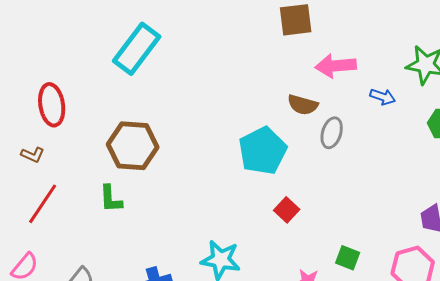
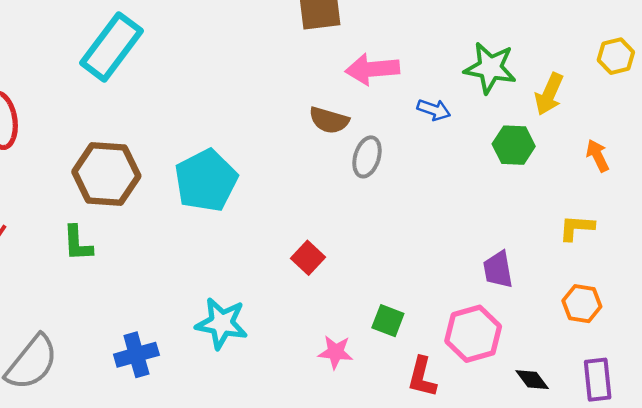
cyan pentagon: (263, 151) -> (206, 180), moved

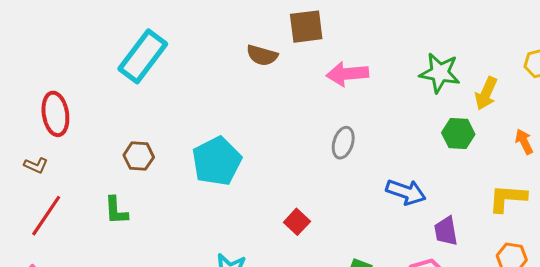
blue arrow: (434, 110) -> (406, 192), moved, size x1.5
brown semicircle: (329, 120) -> (262, 55), moved
brown hexagon: (106, 174) -> (139, 156), size x0.6
yellow L-shape: (577, 228) -> (508, 198), size x1.4

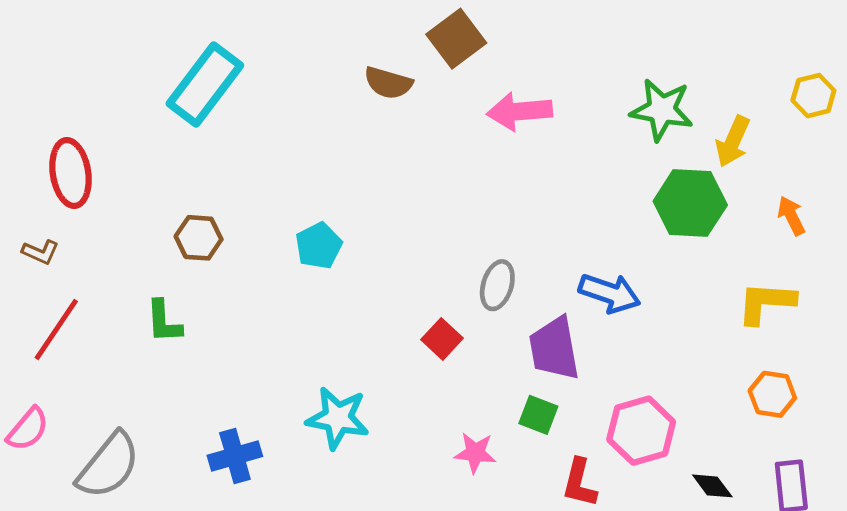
brown square: (306, 27) -> (456, 39), turned -30
green hexagon: (458, 133) -> (690, 203), size x1.4
gray ellipse: (343, 143) -> (497, 285), moved
cyan pentagon: (217, 161) -> (319, 246), size x0.6
purple trapezoid: (446, 231) -> (554, 348), moved, size x1.4

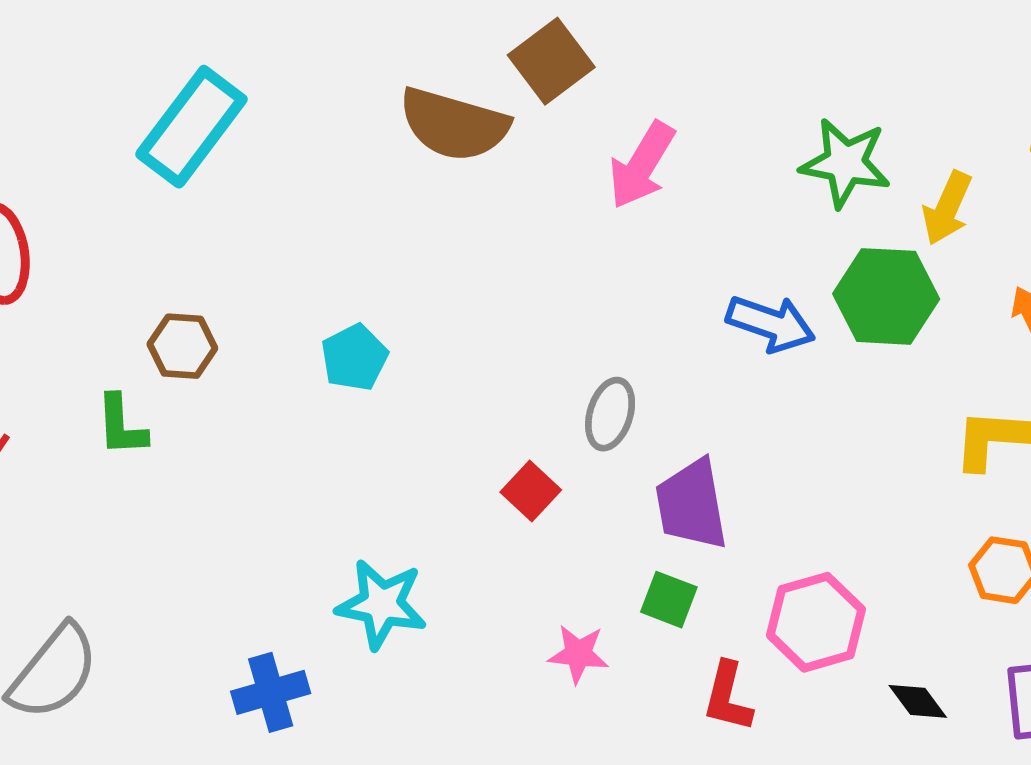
brown semicircle: (388, 83) -> (454, 124), size x1.6
pink arrow: (519, 111) -> (642, 165), turned -54
blue arrow: (610, 293) -> (771, 324), moved
green L-shape: (164, 322) -> (121, 425), moved
blue cross: (235, 456) -> (271, 692), moved

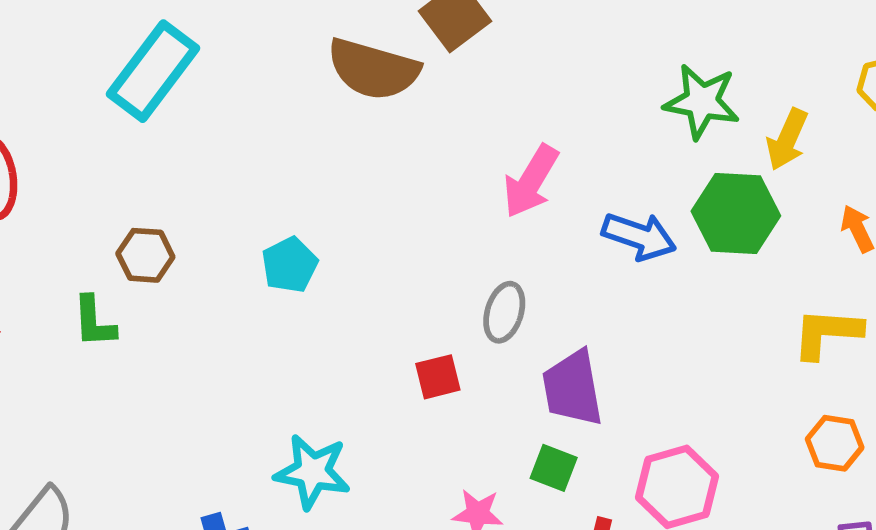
pink arrow: (642, 165) -> (531, 181), moved
red square: (531, 491) -> (438, 377), turned 33

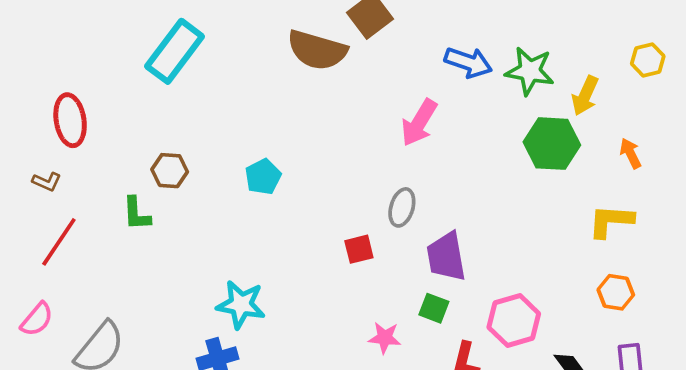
blue arrow: (639, 236) -> (468, 62), moved
cyan star: (312, 472) -> (241, 305), moved

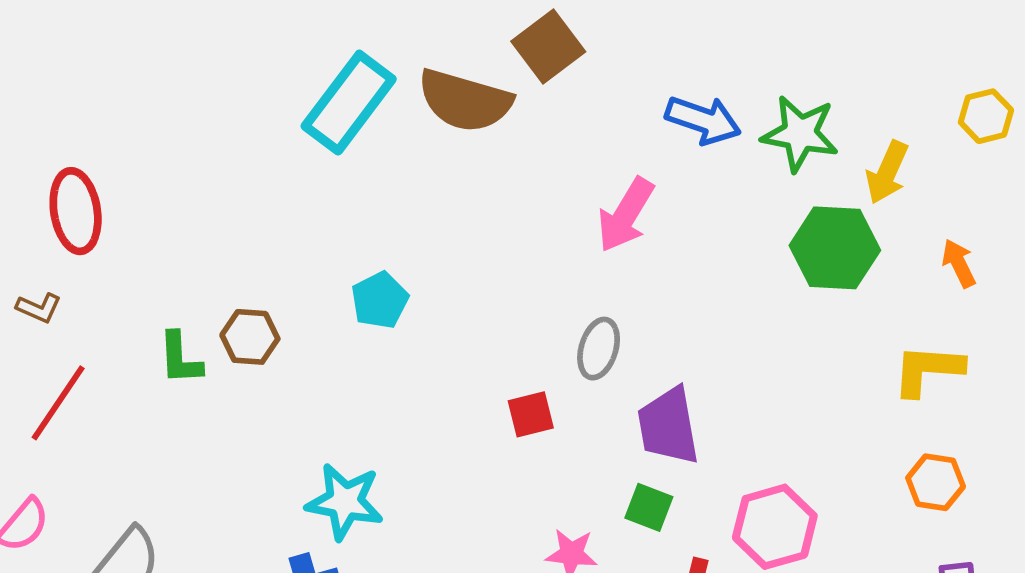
cyan rectangle: (175, 51) -> (349, 103), moved
brown hexagon: (170, 171) -> (250, 337), moved

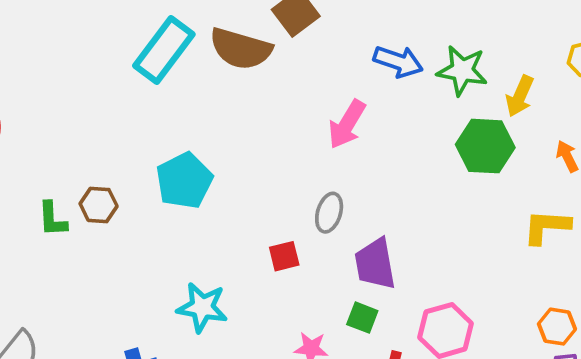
cyan pentagon: (380, 300) -> (184, 181), size x1.5
orange hexagon: (936, 482) -> (557, 327), moved
cyan star: (345, 502) -> (202, 307), moved

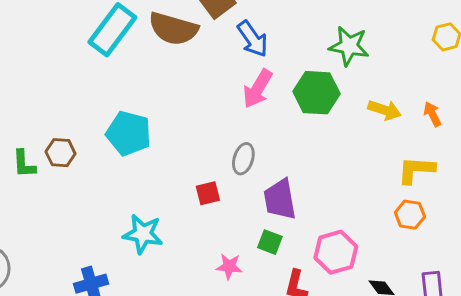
blue arrow: (398, 62) -> (253, 39), moved, turned 36
yellow arrow: (520, 96) -> (385, 110), moved, turned -96
green hexagon: (485, 146) -> (317, 93), moved
cyan pentagon: (184, 181) -> (129, 133), turned -30
orange hexagon: (557, 327) -> (410, 215), moved

